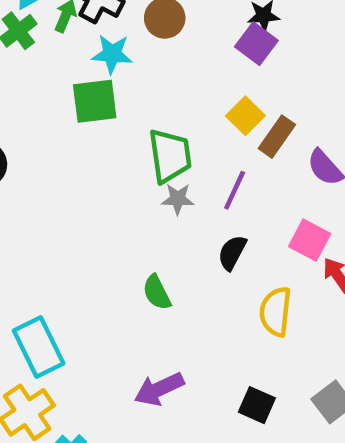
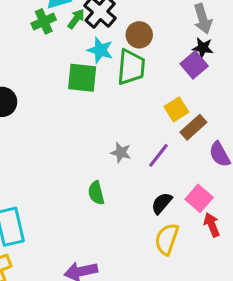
green trapezoid: (170, 156) -> (131, 67), moved
black semicircle: (232, 253) -> (162, 203), moved
green semicircle: (157, 293) -> (96, 193), moved

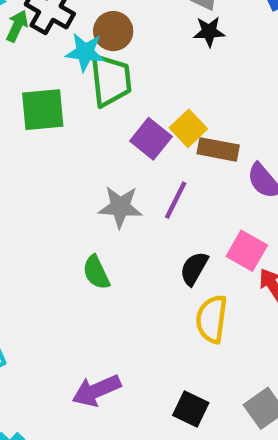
cyan star: (100, 50) -> (85, 52), moved
purple square: (194, 65) -> (151, 139), moved
brown rectangle: (193, 127) -> (218, 149), turned 64
gray star: (121, 153) -> (120, 207), size x1.4

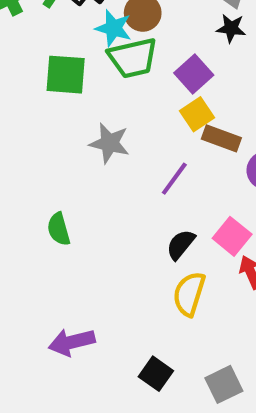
green trapezoid: (111, 80) -> (133, 58), turned 74
purple square: (151, 139) -> (194, 74), moved
gray star: (120, 207) -> (109, 143), moved
green semicircle: (96, 272) -> (59, 229), moved

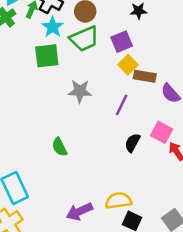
cyan star: (113, 28) -> (53, 27), moved, turned 30
purple square: (194, 74) -> (122, 42), turned 30
yellow semicircle: (189, 294) -> (118, 201), moved, turned 75

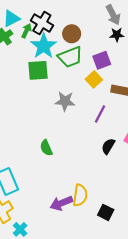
cyan star: (53, 27) -> (44, 46), size x1.4
yellow square: (128, 65) -> (94, 79), moved
yellow semicircle: (118, 201) -> (80, 195), moved, turned 105

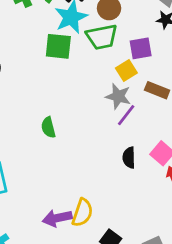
gray star: (65, 101) -> (118, 96), moved
black semicircle: (108, 146) -> (129, 158), turned -42
green semicircle: (46, 148) -> (48, 127), moved

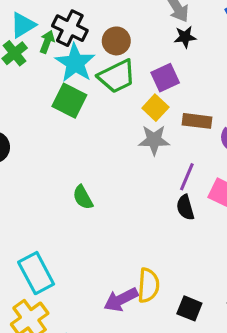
green square: (58, 46) -> (69, 101), turned 36
purple line: (126, 115) -> (187, 177), moved

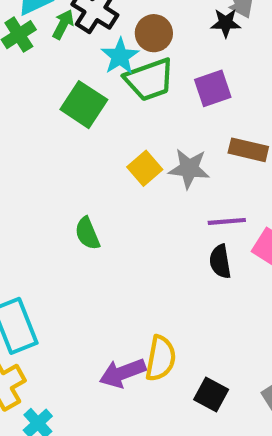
black star: (185, 37) -> (226, 23), moved
cyan star: (75, 63) -> (120, 56), moved, size x0.7
yellow square: (155, 108) -> (145, 168), moved
purple line: (187, 177) -> (227, 221), turned 56

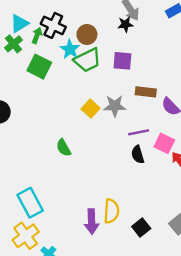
purple square: (213, 88) -> (122, 61), turned 30
green square: (84, 105) -> (39, 67), moved
purple arrow: (123, 373) -> (92, 221), turned -65
black square: (211, 394) -> (141, 227), turned 30

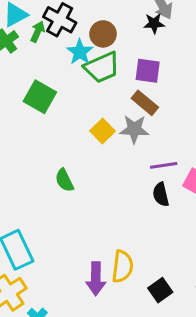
green square: (39, 67) -> (40, 97), moved
brown rectangle: (146, 92) -> (145, 103), moved, turned 30

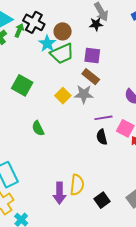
green square: (40, 97) -> (22, 85), moved

